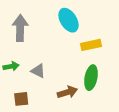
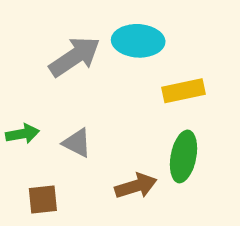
cyan ellipse: (69, 20) -> (138, 41), turned -55
gray arrow: (20, 28) -> (75, 57), moved, turned 55

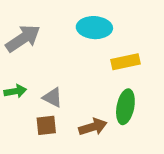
gray arrow: (75, 57) -> (23, 38), moved
brown square: (43, 200) -> (46, 125), moved

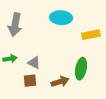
gray arrow: (23, 38) -> (15, 25), turned 135
yellow rectangle: (125, 62) -> (91, 35), moved

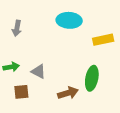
gray arrow: (15, 25) -> (17, 28), size x0.6
brown square: (30, 81) -> (21, 92), moved

